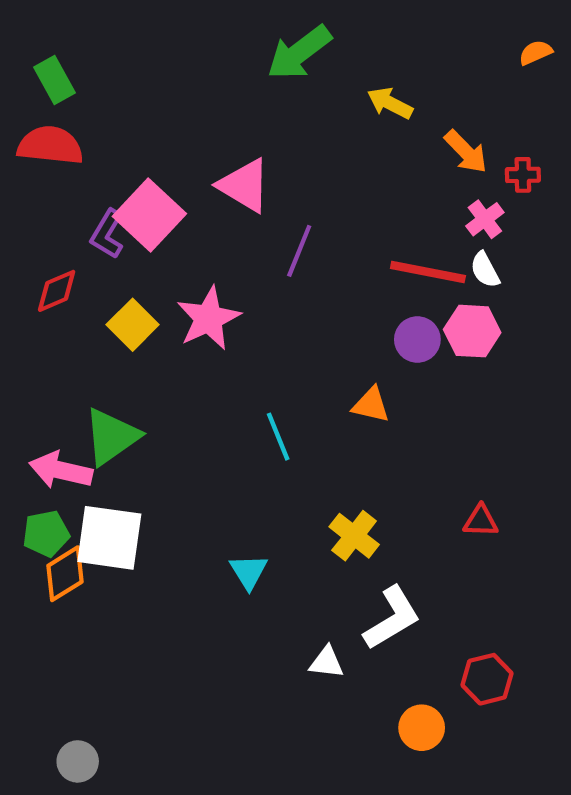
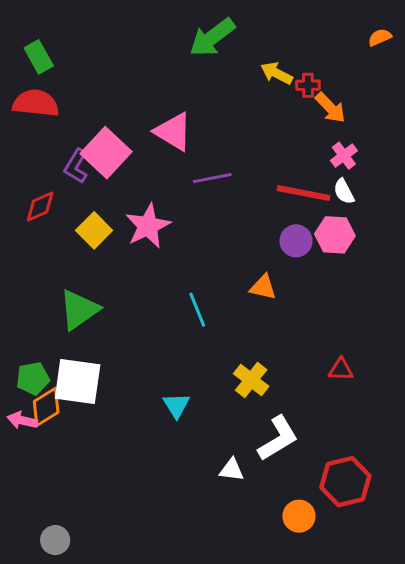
red cross: (523, 175) -> (308, 85), moved
purple line: (299, 251) -> (212, 178), turned 57
pink arrow: (61, 470) -> (22, 420), moved, size x0.7
red hexagon: (487, 679) -> (345, 482), size x1.4

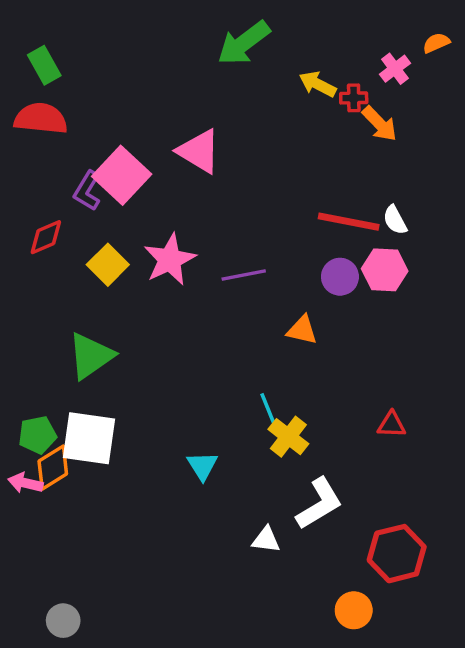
pink cross: (344, 156) -> (395, 69), moved
purple line: (212, 178) -> (244, 275), moved
cyan line: (197, 310) -> (269, 413), moved
orange circle: (299, 516) -> (354, 610), moved

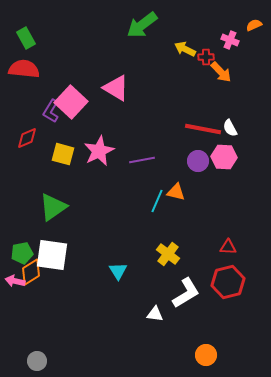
pink cross: (395, 69) -> (230, 40), turned -30
yellow square: (108, 265) -> (63, 154), turned -30
cyan line: (269, 413) -> (157, 201), moved, turned 45
red hexagon: (397, 554) -> (228, 282), moved

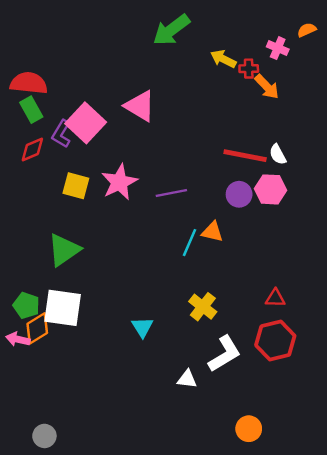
green rectangle: (26, 38) -> (31, 110), moved
red diamond: (27, 138) -> (32, 150), moved
green pentagon: (22, 253) -> (26, 305), turned 30

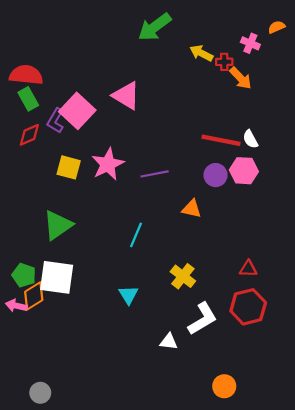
cyan line: (189, 243) -> (136, 235), moved

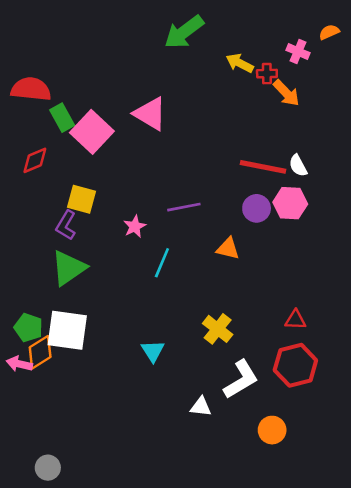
green rectangle: (28, 99) -> (62, 118), moved
purple L-shape: (56, 121) -> (66, 225), moved
pink star: (108, 164) -> (135, 226), moved, size x0.6
cyan line: (136, 235) -> (162, 263), moved
orange circle: (224, 386) -> (272, 430), moved

